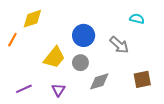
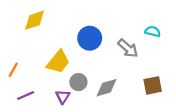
cyan semicircle: (137, 19) -> (153, 31), moved
orange line: (12, 40) -> (13, 70), moved
gray circle: (80, 63) -> (78, 82), moved

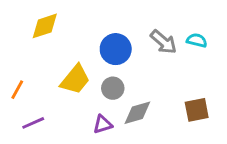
gray arrow: (128, 48) -> (163, 42), moved
gray circle: (78, 82) -> (113, 88), moved
purple triangle: (63, 97) -> (103, 124), moved, turned 40

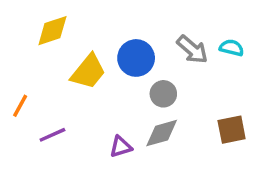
yellow trapezoid: (75, 79) -> (88, 72), moved
gray circle: (113, 88) -> (163, 94), moved
purple line: (33, 123) -> (52, 135), moved

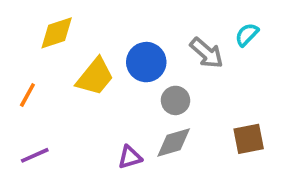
cyan semicircle: (232, 48) -> (247, 35), moved, turned -60
orange line: (20, 106) -> (27, 95), moved
purple line: (52, 135) -> (35, 155), moved

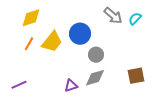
gray arrow: (207, 53) -> (113, 16), moved
orange line: (27, 95) -> (29, 44), moved

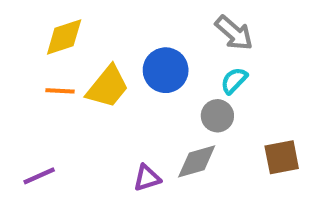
cyan semicircle: (135, 19) -> (234, 81), moved
orange line: (29, 44) -> (60, 91), turned 64
gray circle: (96, 55) -> (217, 116), moved

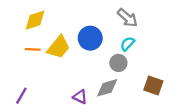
brown square: (282, 157) -> (153, 86), turned 30
purple line: (39, 176) -> (21, 96), turned -36
purple triangle: (147, 178) -> (80, 97), turned 42

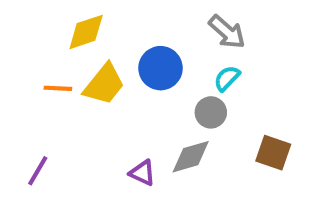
yellow diamond: (35, 20) -> (86, 32), moved

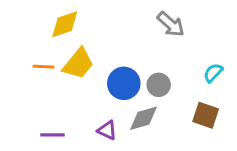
blue circle: (161, 68) -> (124, 83), moved
cyan semicircle: (227, 78) -> (213, 73), moved
purple line: (38, 171) -> (53, 135), moved, turned 60

